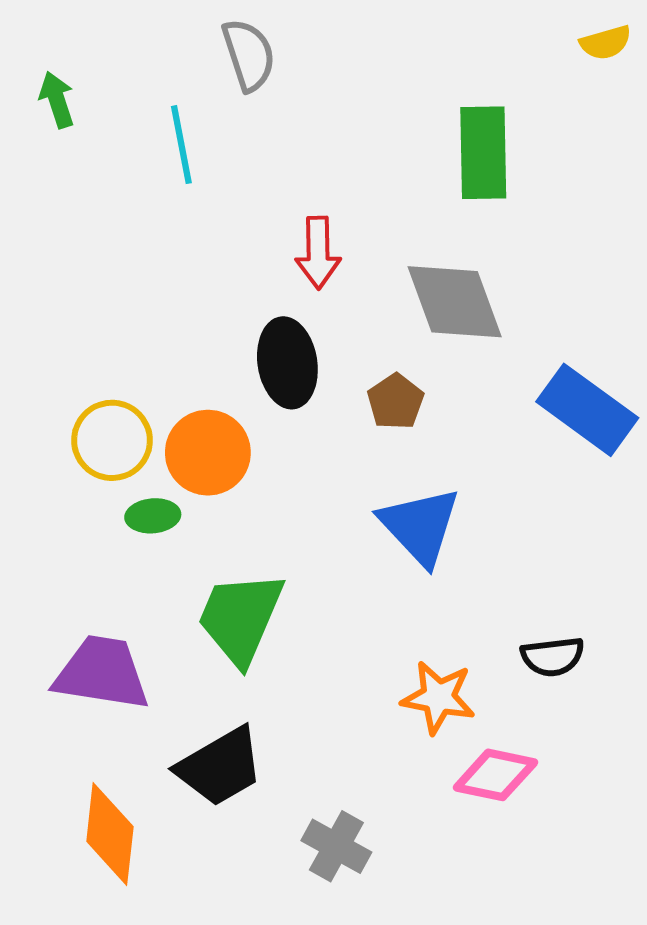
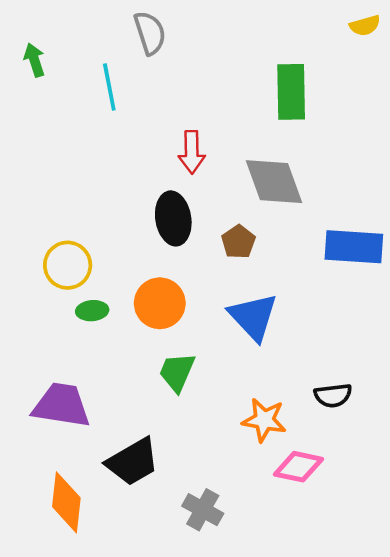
blue rectangle: (587, 410) -> (354, 247), turned -32
orange circle: (208, 453) -> (160, 303), moved
green trapezoid: (241, 618) -> (177, 372), moved, size x0.7

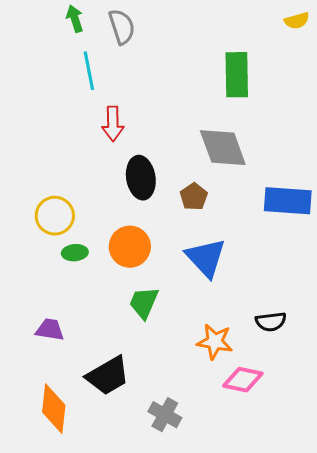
green arrow: (34, 60) -> (75, 19), moved
red arrow: (192, 152) -> (113, 124), moved
purple trapezoid: (61, 405) -> (50, 330), size x0.6

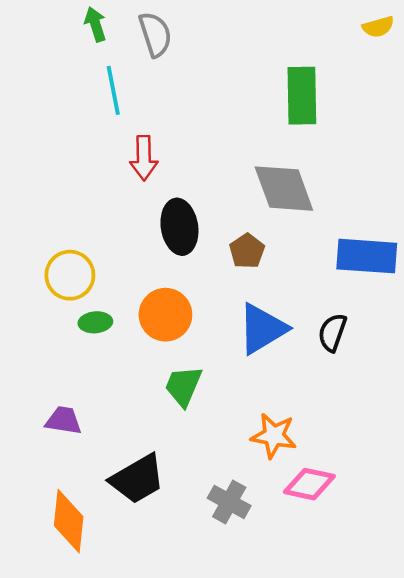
blue triangle: (206, 258) -> (262, 329), turned 42
black semicircle: (271, 322) -> (332, 333), moved, turned 116
gray cross: (165, 415) -> (229, 502), moved

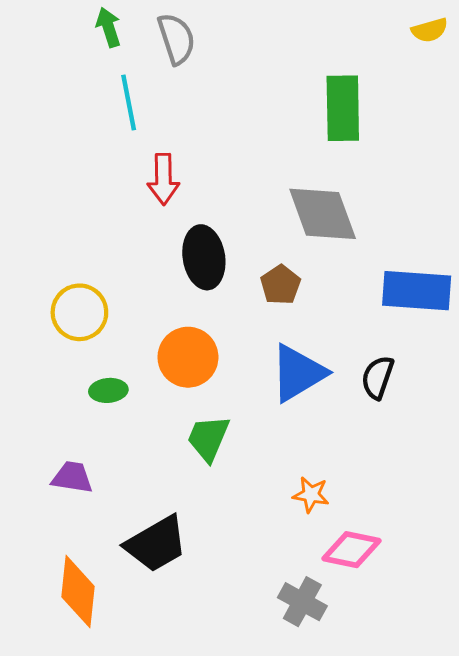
green ellipse: (95, 322) -> (108, 390), moved
orange star: (274, 436) -> (311, 495), size x0.7
gray cross: (229, 502) -> (302, 602), moved

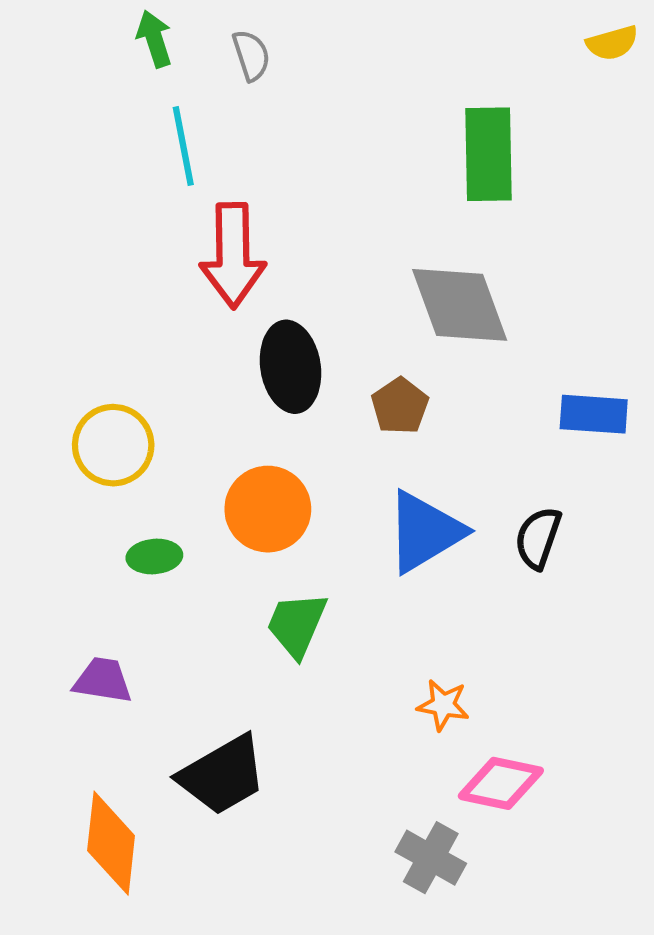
gray semicircle: (176, 39) -> (251, 55), size x0.7
red arrow: (163, 179) -> (233, 255), size x1.4
blue rectangle: (417, 291) -> (594, 414), size x0.7

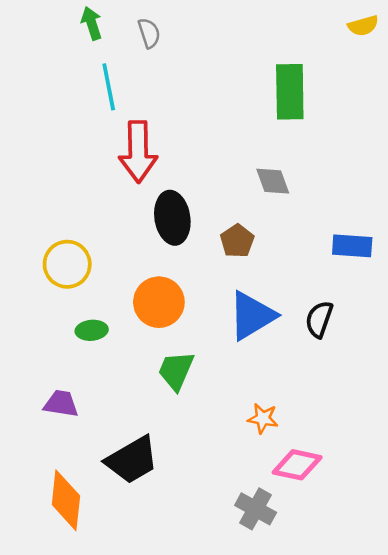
gray diamond: (460, 305) -> (273, 181), size x0.6

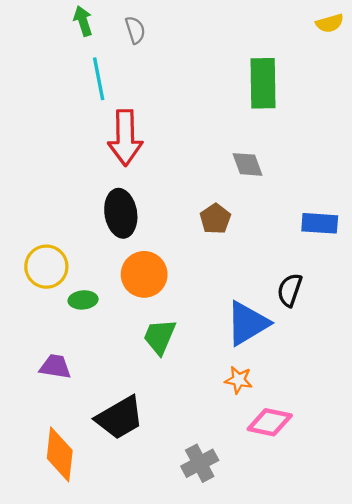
black ellipse: (172, 218) -> (121, 213), moved
yellow circle: (67, 264) -> (46, 267), moved
blue triangle: (252, 316) -> (247, 323), moved
gray cross: (256, 509) -> (200, 463), moved, turned 33

